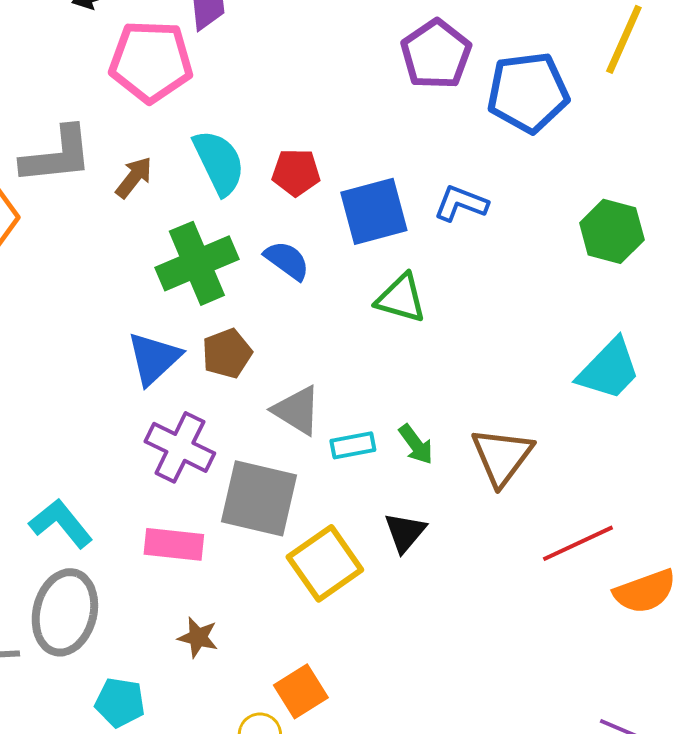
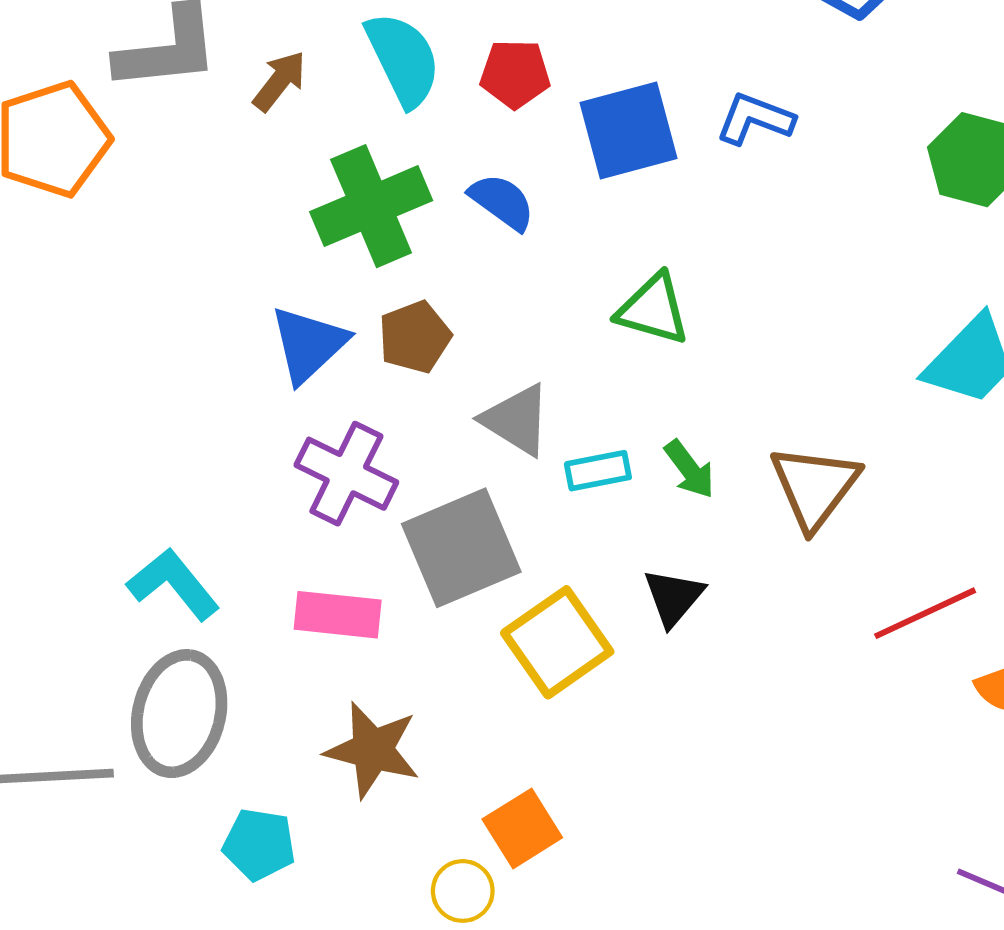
green triangle: (401, 298) -> (653, 309), moved
gray square: (259, 498) -> (461, 548), turned -36
brown star: (198, 637) -> (373, 750), size x1.6

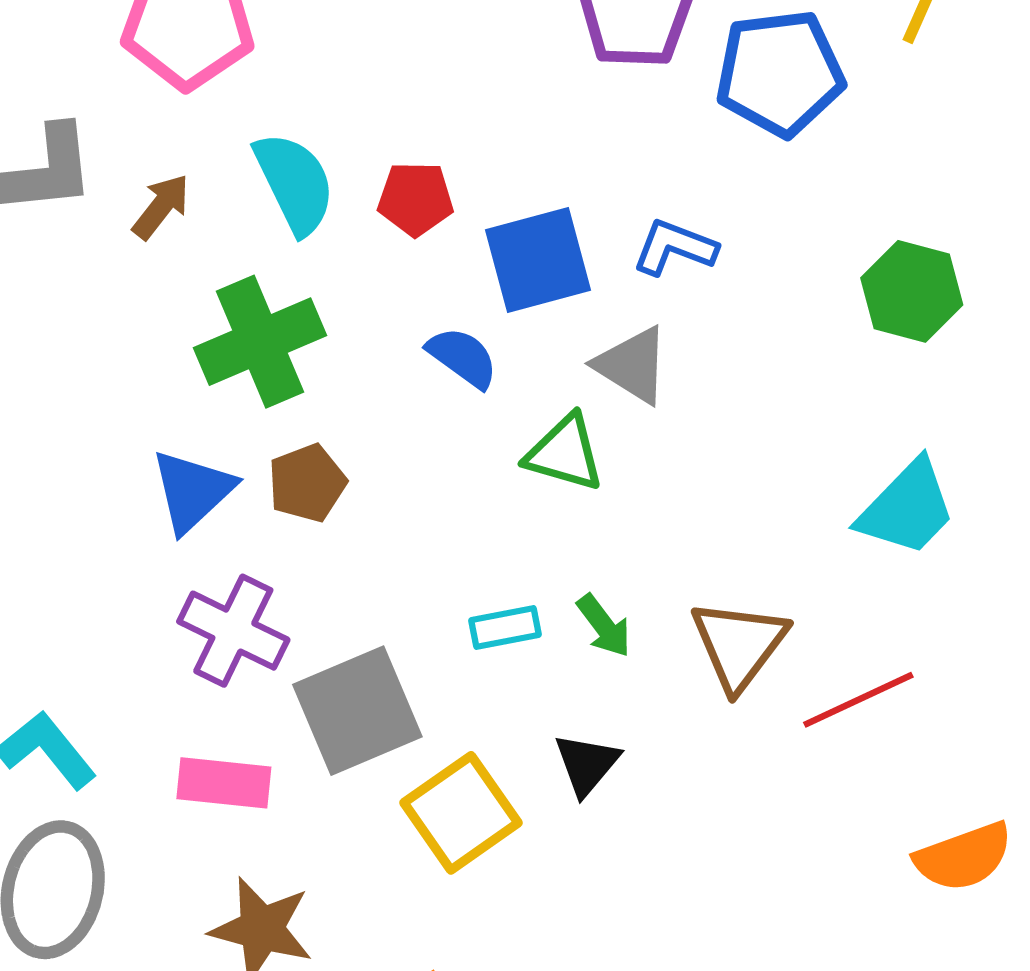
blue semicircle: (502, 202) -> (463, 357), moved
gray triangle: (517, 420) -> (632, 365), moved
red line: (925, 613) -> (858, 700), moved

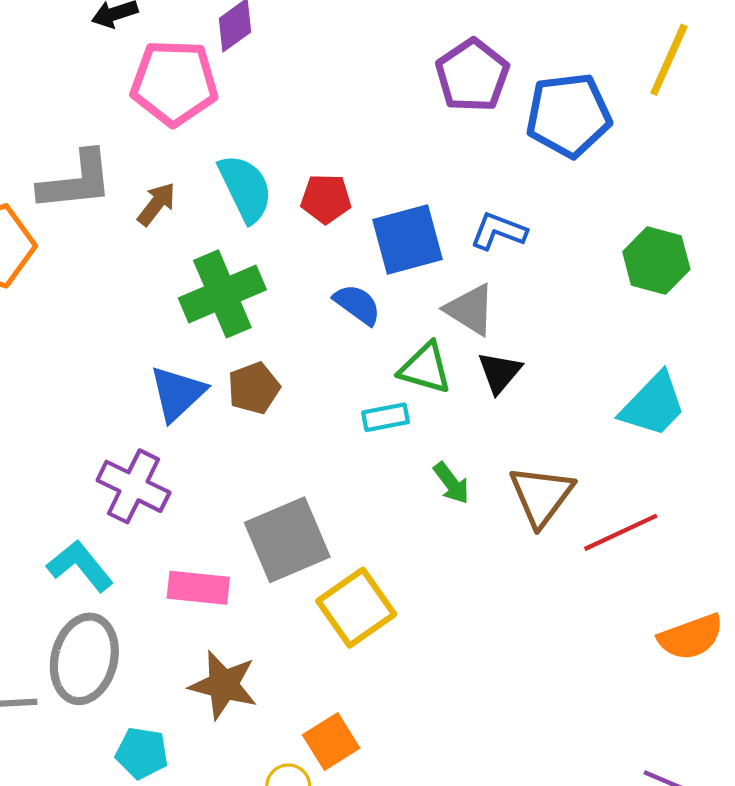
cyan rectangle: (505, 627) -> (386, 417), moved
purple cross: (233, 631) -> (133, 486), moved
black triangle: (587, 764) -> (499, 372), moved

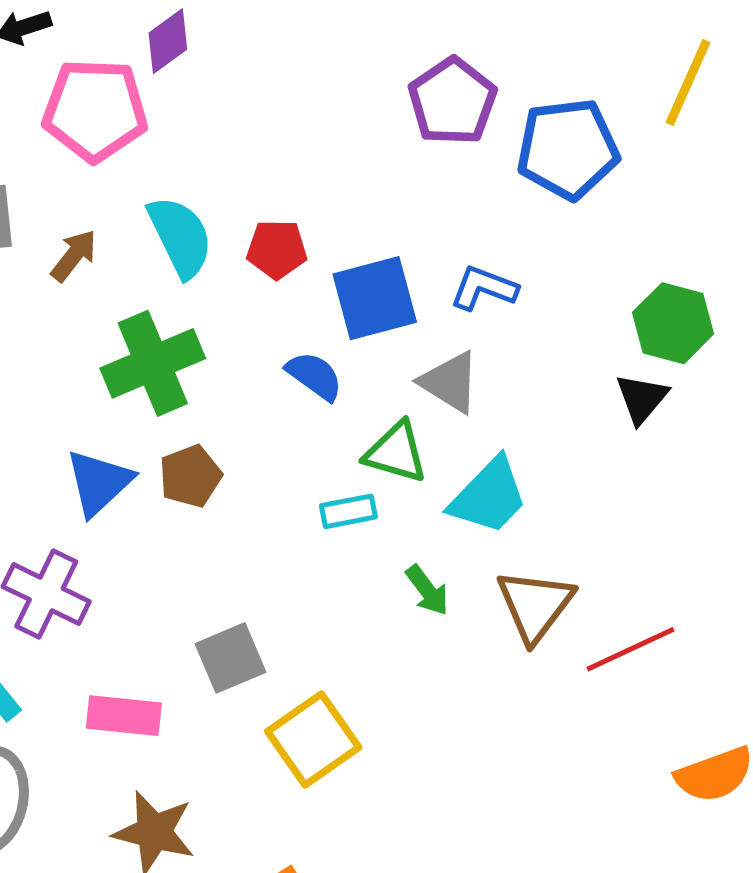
black triangle: (499, 372) -> (642, 398), moved
cyan trapezoid: (653, 405) -> (489, 496), moved
gray square: (287, 540) -> (230, 658), size x0.7

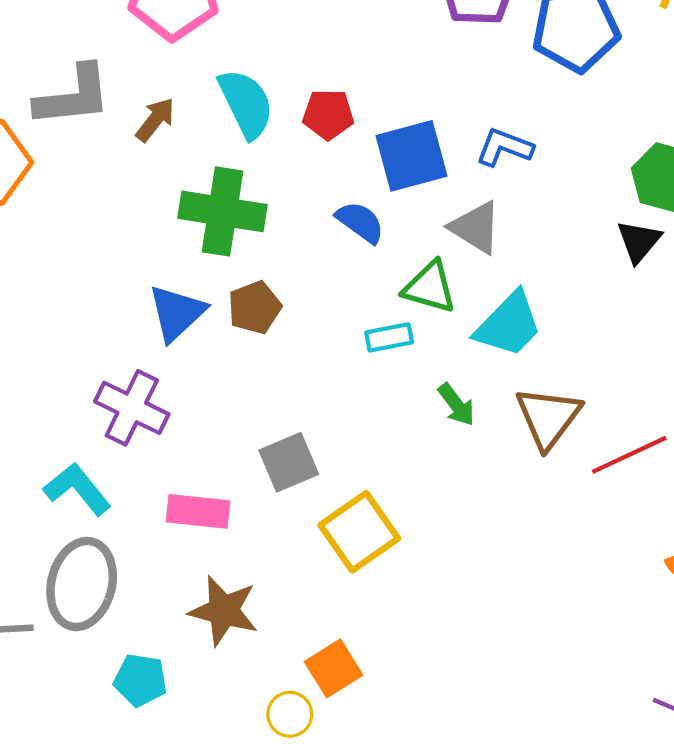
green cross: (153, 363) -> (223, 211), turned 32

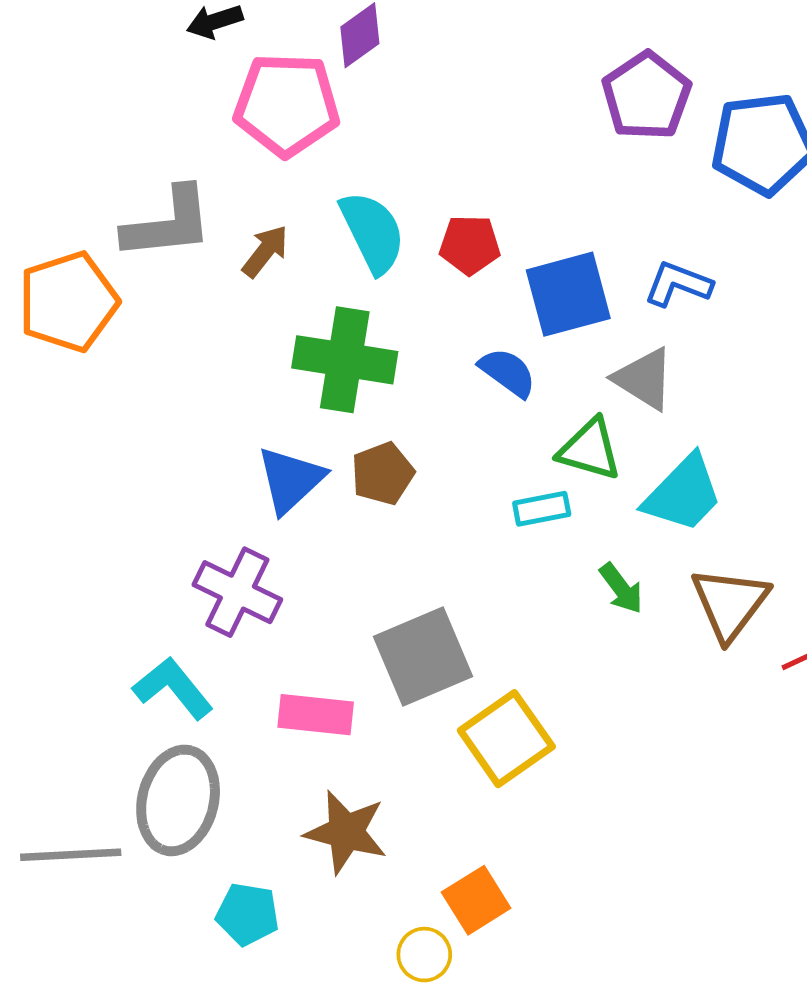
gray square: (289, 462) -> (423, 657), size x1.4

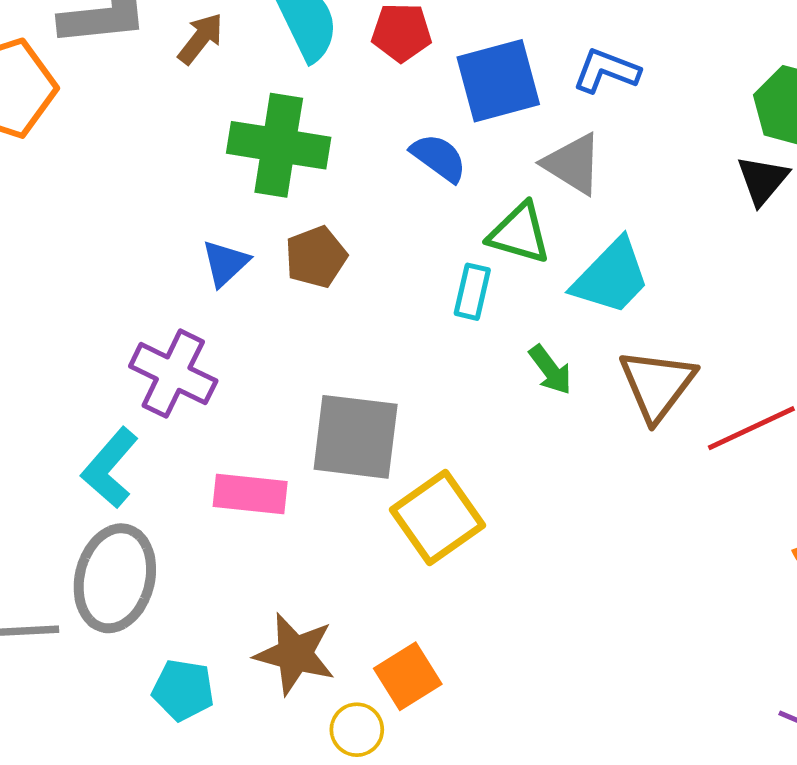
blue triangle: (290, 480) -> (225, 263), size x0.7
cyan rectangle: (542, 509) -> (472, 292), turned -66
gray square: (423, 657) -> (356, 437), turned 30
cyan L-shape: (173, 688) -> (110, 468), turned -100
brown star: (346, 832) -> (295, 654), moved

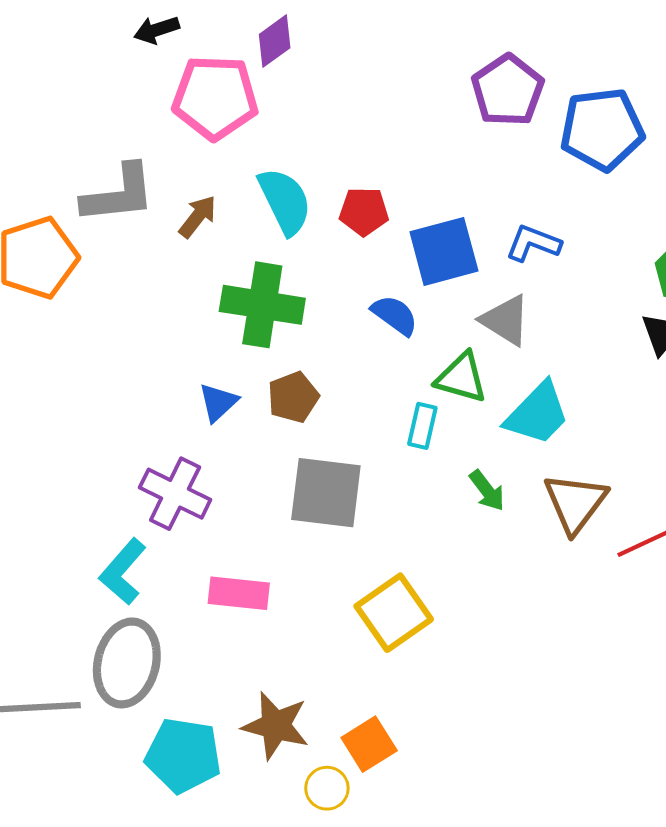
gray square: (356, 437) -> (326, 493), moved
cyan pentagon: (183, 690) -> (183, 755), size x1.5

